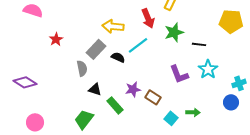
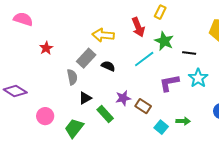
green star: (174, 32) -> (164, 41), turned -30
cyan line: (138, 45) -> (144, 59), moved
purple L-shape: (179, 74) -> (169, 83), turned 100
black triangle: (95, 89) -> (85, 98), turned -48
pink circle: (35, 122) -> (45, 116), moved

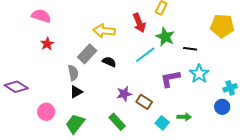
pink semicircle: (23, 19) -> (41, 16), moved
black triangle: (85, 98) -> (76, 92), moved
green rectangle: (105, 114) -> (117, 122), moved

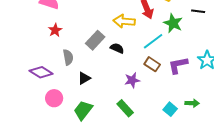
yellow arrow: (104, 31) -> (124, 21), moved
black line: (190, 49) -> (198, 11), moved
gray semicircle: (73, 73) -> (68, 57), moved
purple diamond: (16, 87) -> (41, 72), moved
brown rectangle: (144, 102) -> (152, 64), moved

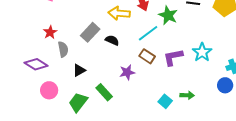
red star: (55, 30) -> (50, 32), moved
green rectangle: (125, 108) -> (104, 92), moved

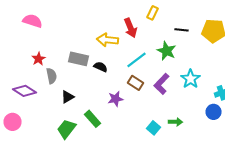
green star: (168, 15) -> (166, 51), moved
gray rectangle: (90, 32) -> (78, 59), turned 60
purple L-shape: (173, 57) -> (162, 84), turned -35
pink circle: (49, 90) -> (12, 122), moved

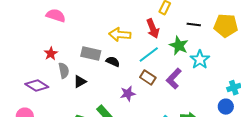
pink semicircle: (32, 21) -> (56, 16), moved
red arrow: (130, 28) -> (153, 29), moved
cyan star: (190, 79) -> (200, 60), moved
black triangle: (68, 97) -> (80, 82), moved

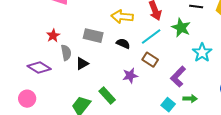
cyan star: (200, 60) -> (202, 53), moved
black semicircle: (113, 62) -> (123, 44), moved
purple L-shape: (174, 79) -> (178, 77), moved

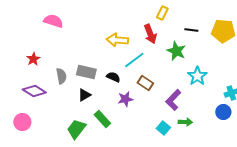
red star: (53, 36) -> (33, 59), moved
gray rectangle: (93, 36) -> (86, 72), moved
cyan line: (151, 37) -> (134, 60), moved
black semicircle: (123, 44) -> (113, 77), moved
black triangle: (82, 64) -> (84, 95), moved

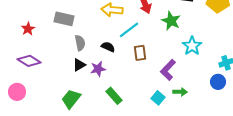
gray rectangle: (86, 72) -> (64, 19), moved
gray semicircle: (61, 76) -> (80, 43), moved
brown rectangle: (145, 83) -> (140, 53), turned 49
purple star: (125, 99) -> (98, 69), moved
green rectangle: (102, 119) -> (114, 96), moved

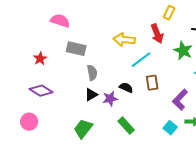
black semicircle: (108, 47) -> (126, 88), moved

